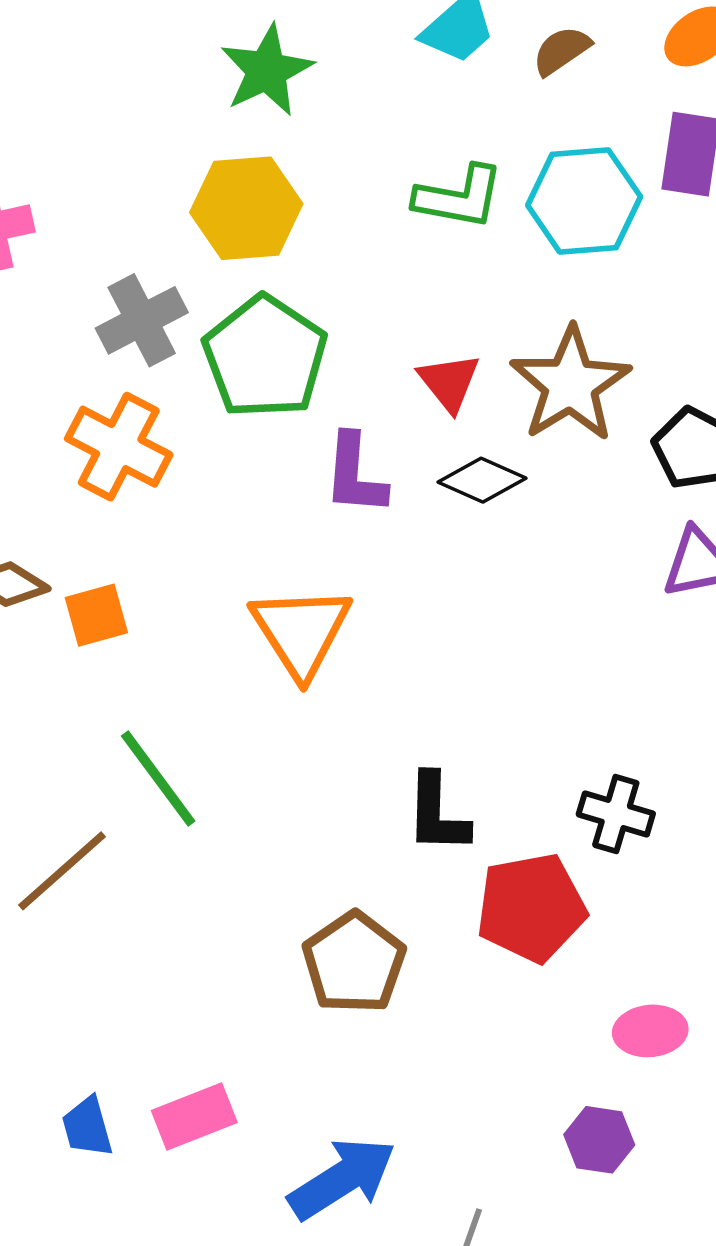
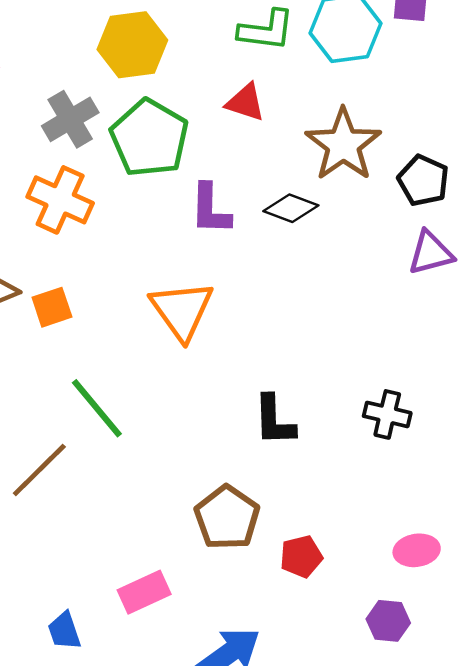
red triangle: (449, 382) -> (245, 102), moved, turned -30
red pentagon: (531, 908) -> (301, 557), moved, size x0.6
pink rectangle: (194, 1117) -> (144, 592), moved

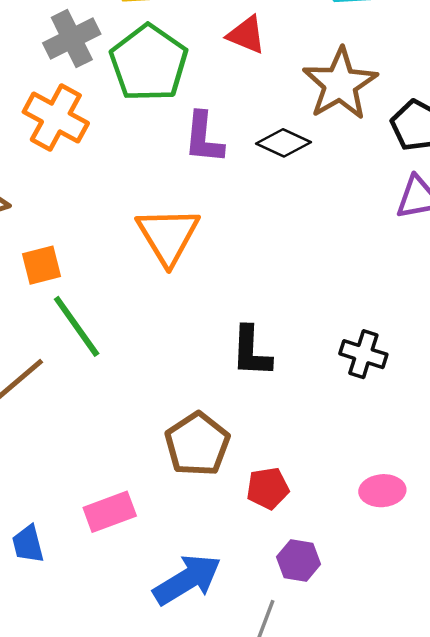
orange square: (52, 307) -> (42, 265), moved
purple hexagon: (388, 621) -> (299, 560), moved

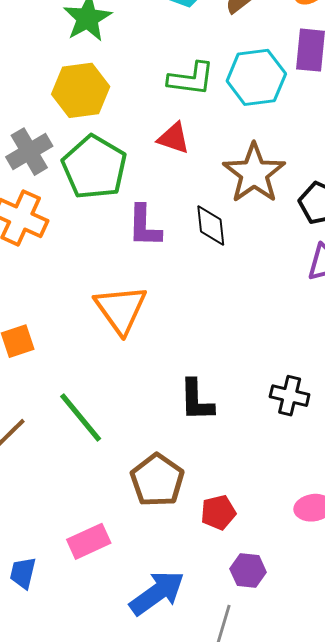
black diamond: (283, 143) -> (211, 225), turned 63
green line: (77, 326) -> (81, 417), moved
blue trapezoid: (28, 544) -> (23, 573), turned 32

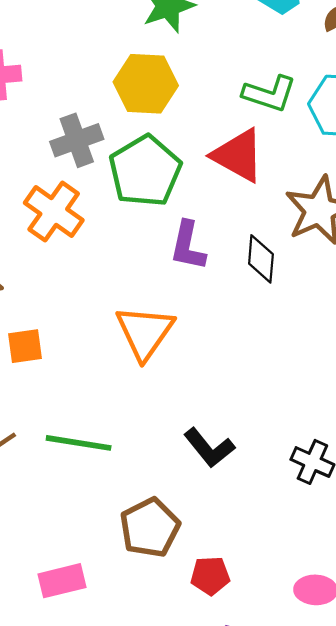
red triangle: (174, 138) -> (238, 155), size x1.5
black L-shape: (196, 400) -> (209, 448), turned -48
green line: (81, 417) -> (79, 443), turned -52

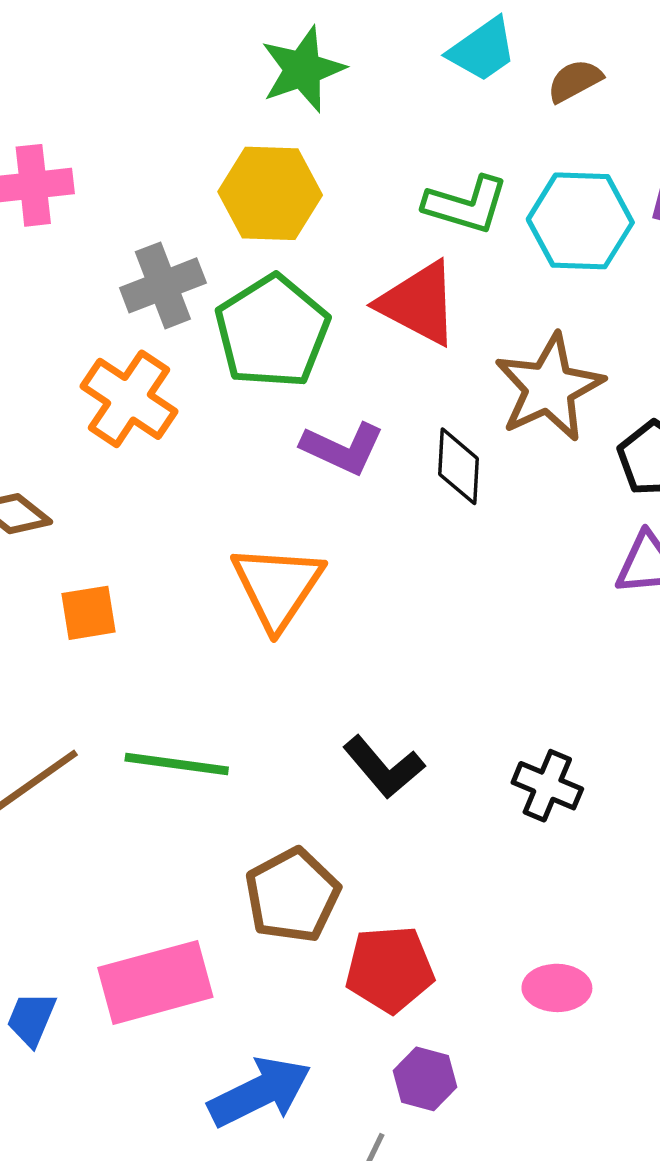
purple L-shape: (188, 246) -> (343, 448), turned -76
red pentagon: (210, 576) -> (390, 969), size x1.4
pink rectangle: (62, 581) -> (155, 982), size x1.5

